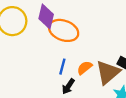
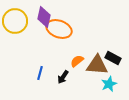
blue line: (62, 67) -> (40, 73), moved
brown triangle: (108, 72) -> (97, 65), turned 45

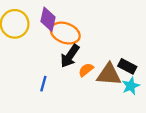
black arrow: (63, 77) -> (70, 56), moved, size x1.5
cyan star: (109, 84) -> (131, 86), moved

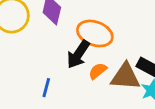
orange ellipse: (65, 33) -> (95, 33), moved

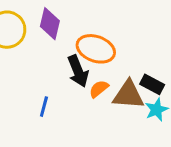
black arrow: (78, 54) -> (78, 71), turned -56

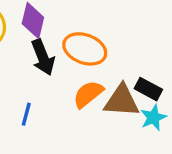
black arrow: (78, 71) -> (43, 57), moved
orange semicircle: (99, 89) -> (88, 94), size x1.4

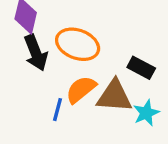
black rectangle: (148, 89) -> (141, 68), moved
blue line: (26, 114) -> (57, 110), moved

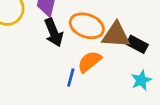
brown triangle: (114, 96) -> (116, 35), moved

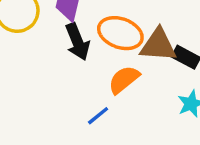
blue line: (71, 78) -> (98, 116), moved, turned 36

